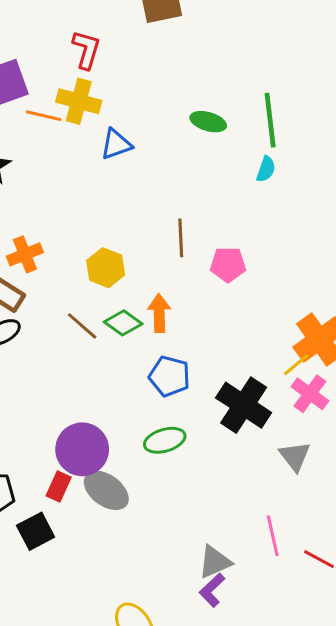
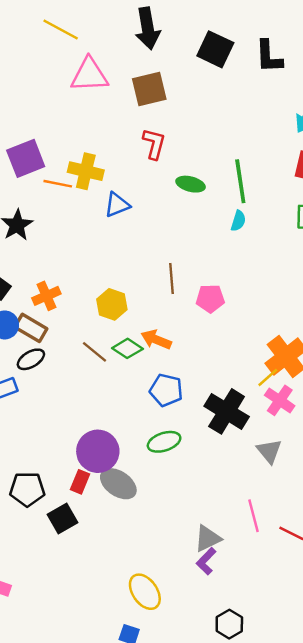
red L-shape: (86, 50) -> (154, 144), moved
orange arrow: (159, 313) -> (156, 340), turned -64

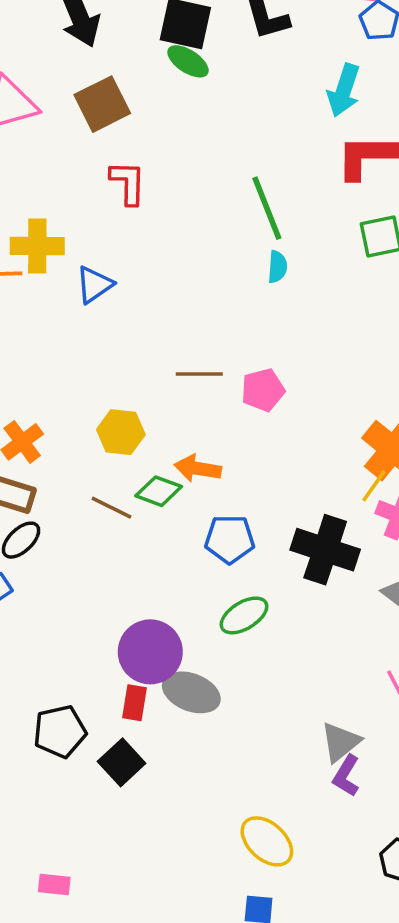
green ellipse: (191, 184) -> (188, 61), moved, turned 32
brown line: (172, 279) -> (199, 374), turned -72

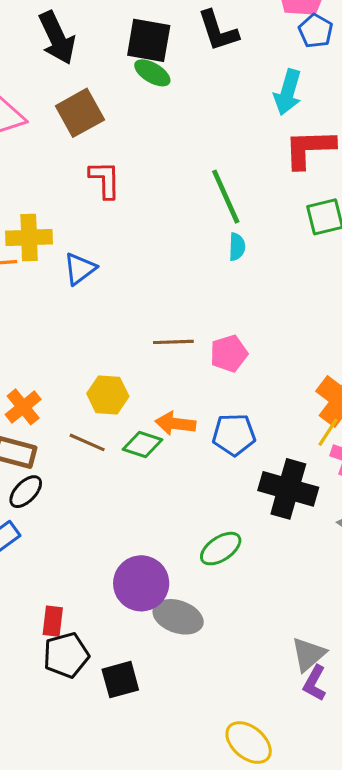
brown line: (112, 508) -> (87, 442), moved
blue pentagon: (230, 539) -> (234, 435), moved
red rectangle: (134, 703) -> (53, 621), moved
black square: (122, 762) -> (120, 680), turned 30

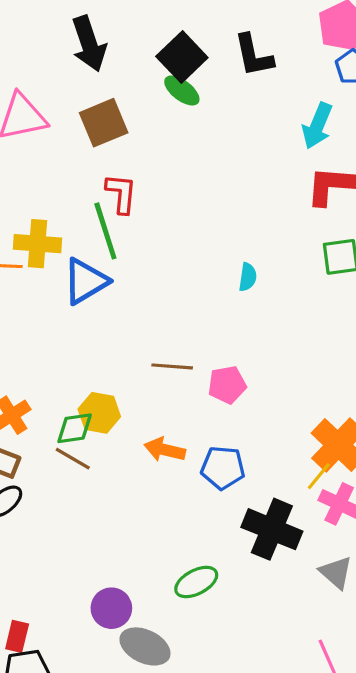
black square: (149, 40) -> (182, 57), turned 30
green line: (226, 197) -> (105, 231), moved
blue triangle: (80, 269) -> (85, 281), size x1.4
green diamond: (143, 445) -> (75, 428), moved, turned -33
purple circle: (141, 583) -> (111, 608), size x0.7

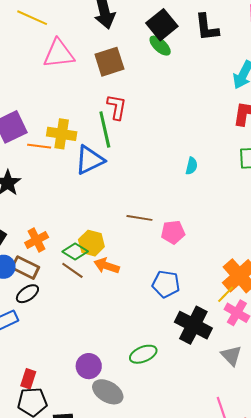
green diamond: (75, 428) -> (75, 251), turned 35
orange arrow: (165, 450) -> (107, 266), moved

